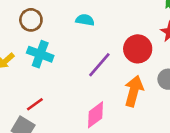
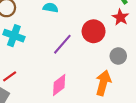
orange arrow: (134, 91) -> (103, 83), moved

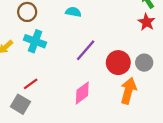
red circle: (94, 31) -> (118, 63), moved

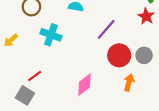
cyan cross: (35, 41) -> (51, 35), moved
purple line: (86, 50) -> (106, 29), moved
orange arrow: (128, 91) -> (129, 82), size x0.7

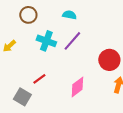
purple line: (106, 29) -> (72, 41), moved
red line: (35, 76) -> (39, 79), moved

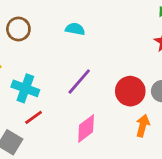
cyan cross: (46, 41) -> (25, 88), moved
purple line: (72, 41) -> (79, 81), moved

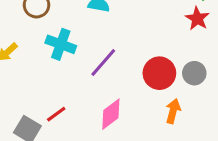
cyan cross: (25, 88) -> (61, 44), moved
red line: (34, 117) -> (56, 114), moved

